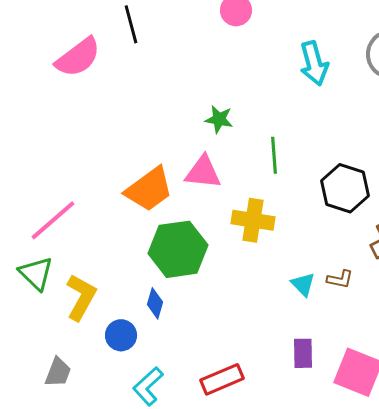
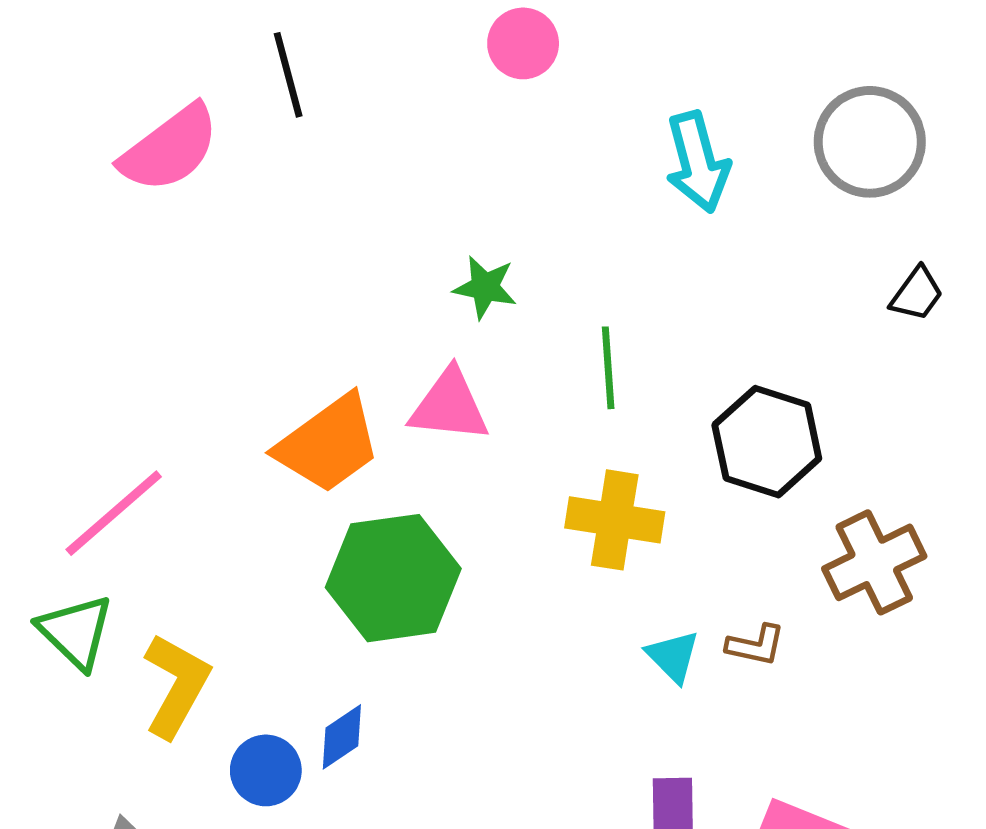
yellow cross: (253, 220) -> (615, 520), moved
blue diamond: (155, 303) -> (342, 737), moved, turned 40

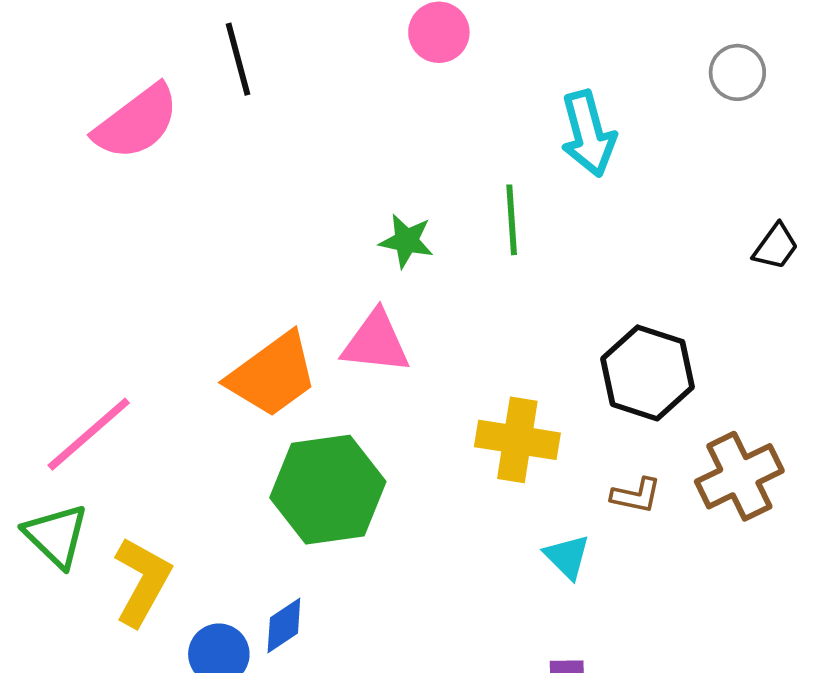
gray circle: (870, 142) -> (737, 72), moved, size x0.6
green line: (608, 368) -> (512, 220), moved
brown L-shape: (756, 645) -> (636, 495), moved

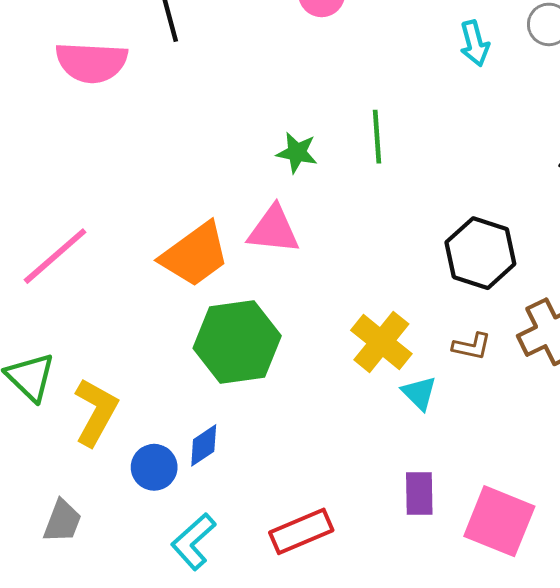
pink semicircle: (137, 122) -> (91, 62), turned 40
cyan arrow: (588, 134) -> (475, 43), moved, size x0.7
pink line: (89, 434) -> (55, 256), moved
yellow cross: (517, 440) -> (381, 342), moved, turned 30

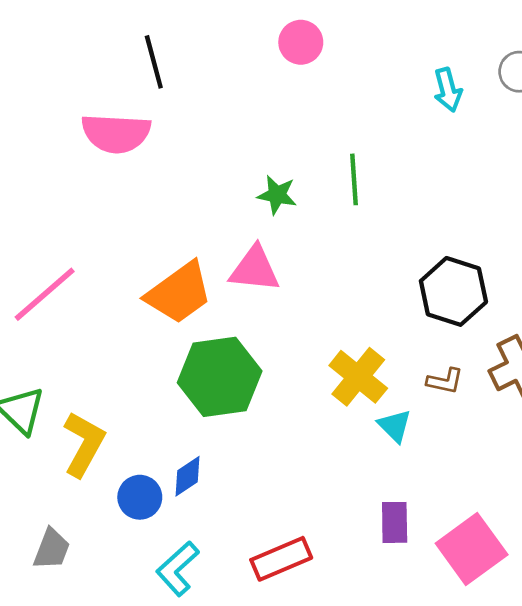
pink semicircle: (91, 62) -> (116, 133), moved
pink square: (499, 521) -> (472, 549), turned 32

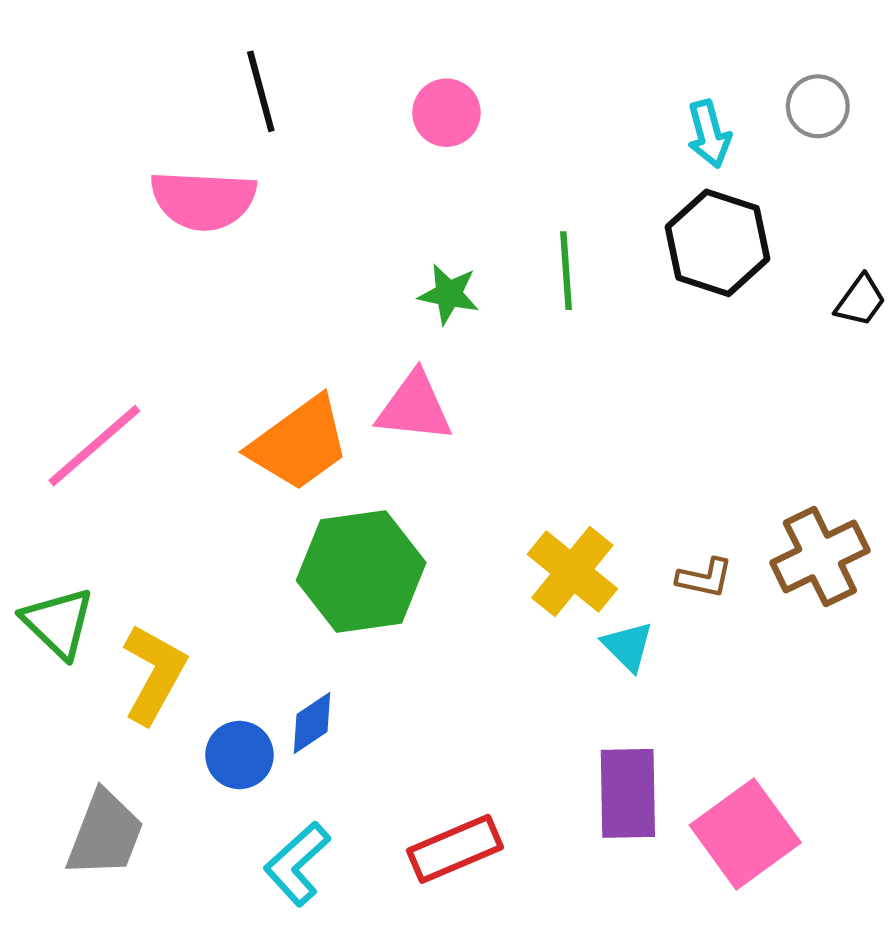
pink circle: (301, 42) -> (446, 113), moved
black hexagon: (453, 291) -> (717, 243), moved
purple rectangle: (395, 522) -> (628, 793), size x1.4
gray trapezoid: (52, 549) -> (105, 834), size x1.4

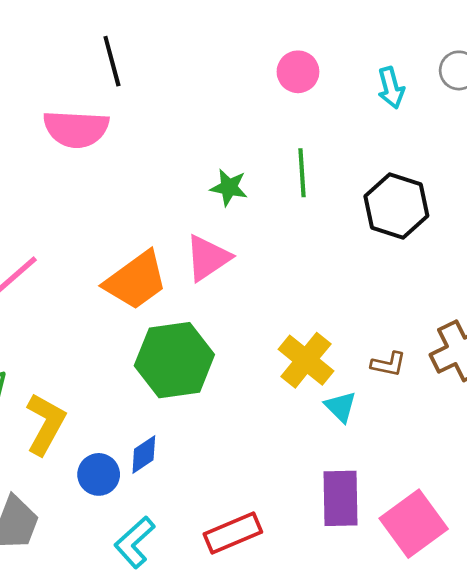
pink circle: (446, 113) -> (298, 72), moved
black hexagon: (717, 243) -> (396, 206), moved
pink triangle: (414, 407) -> (208, 258), turned -40

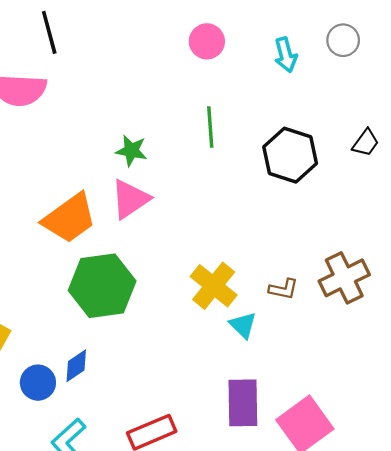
green star: (229, 187) -> (131, 151), moved

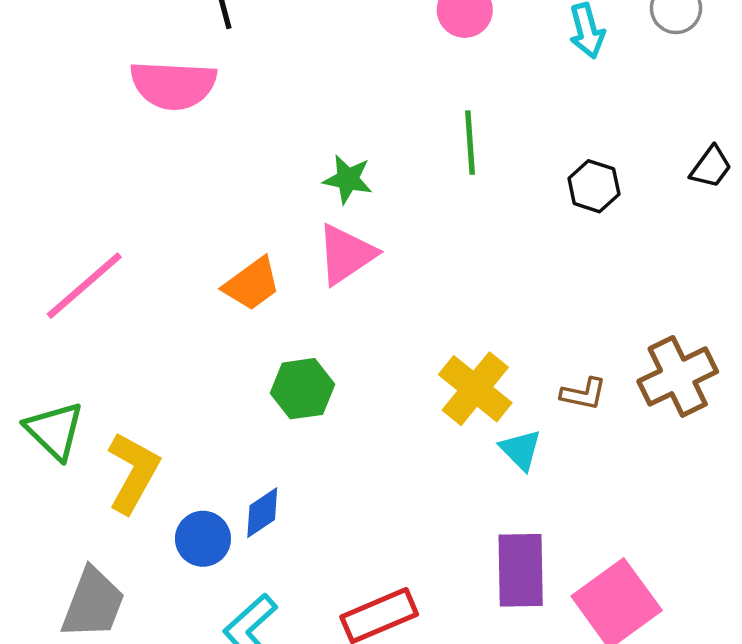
black hexagon: (290, 155) -> (594, 186), size x0.6
orange trapezoid: (69, 218) -> (252, 284), size x0.7
green hexagon: (102, 286) -> (302, 389), size x0.6

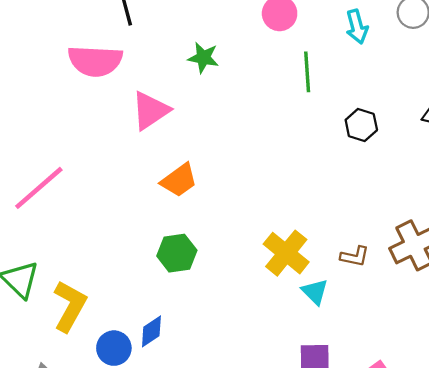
green line: (470, 143) -> (307, 72), moved
green star: (348, 179) -> (203, 58), moved
pink triangle: (346, 254) -> (150, 111), moved
orange trapezoid: (252, 284) -> (179, 180), moved

